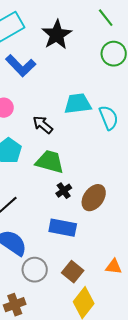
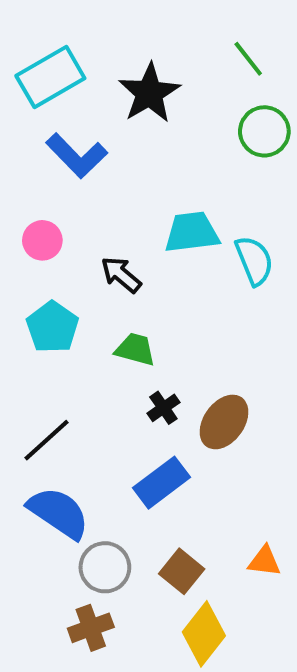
green trapezoid: (50, 162) -> (135, 349), size x0.7
blue rectangle: (63, 228) -> (161, 483), turned -48
brown cross: (15, 305) -> (91, 628), moved

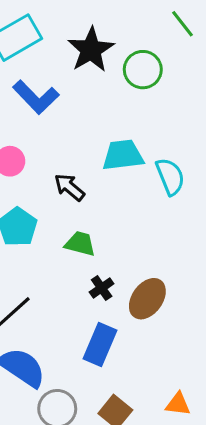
green line: (248, 59) -> (182, 24), moved
green circle: (264, 131) -> (143, 70), moved
blue rectangle: (161, 483) -> (100, 345), turned -30

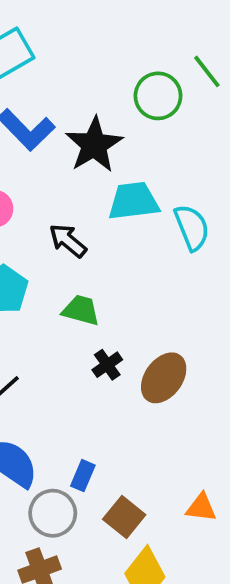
green line: (182, 24) -> (207, 71), moved
black star: (91, 50) -> (94, 145), moved
blue rectangle: (100, 345) -> (83, 476), moved, size x0.6

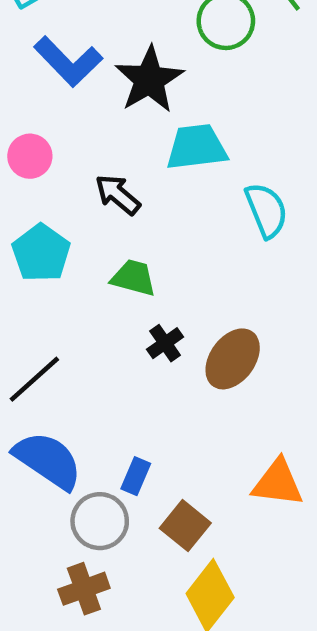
cyan semicircle: (192, 227) -> (266, 210), moved
orange triangle: (201, 508) -> (278, 483), moved, size x1.4

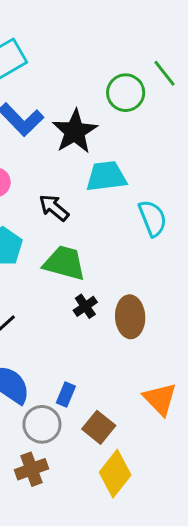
green trapezoid: (133, 278) -> (64, 263), size x1.4
brown ellipse: (233, 359) -> (130, 317), turned -39
orange triangle: (278, 483) -> (160, 399), turned 39

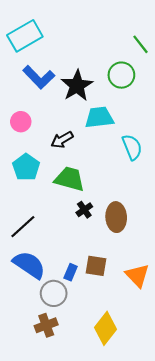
green circle: (126, 93) -> (121, 75), moved
black arrow: (54, 208) -> (62, 140), turned -70
brown square: (99, 427) -> (96, 266), moved, turned -30

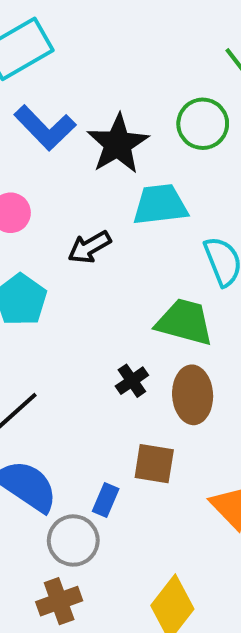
green trapezoid: (70, 179) -> (185, 322), moved
brown square: (96, 266) -> (154, 464), moved

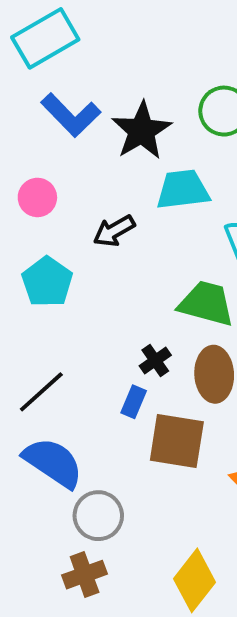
brown square: (154, 464) -> (177, 441), size x1.4
blue rectangle: (106, 500) -> (134, 402), moved

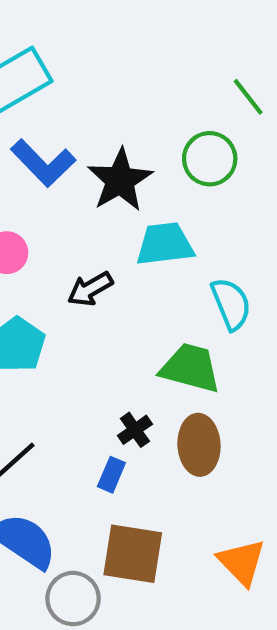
brown square: (177, 441) -> (133, 554), moved

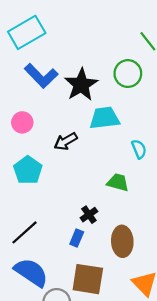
cyan semicircle: (231, 304) -> (139, 149), size x0.7
green trapezoid: (190, 368) -> (118, 182), size x0.7
brown ellipse: (199, 445) -> (122, 241), moved

